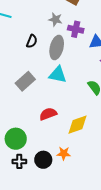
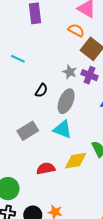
purple cross: (76, 29) -> (90, 75), moved
yellow diamond: (78, 125) -> (76, 161), moved

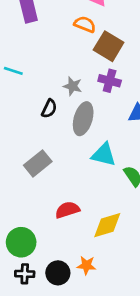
gray star: (70, 72) -> (73, 86), moved
cyan triangle: (63, 129) -> (104, 155), moved
yellow diamond: (76, 161) -> (107, 225), moved

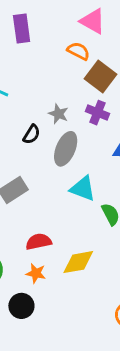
orange star: (86, 265) -> (36, 273), moved

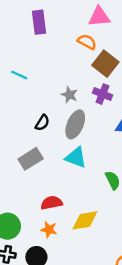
pink triangle: (93, 21) -> (99, 17), turned -35
black semicircle: (32, 134) -> (42, 123), moved
cyan triangle: (83, 189) -> (76, 158), moved

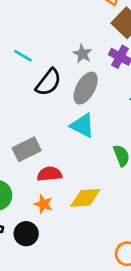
cyan line: (19, 75) -> (23, 56), moved
black semicircle: (42, 123) -> (48, 82), size x1.5
gray rectangle: (31, 159) -> (27, 149), moved

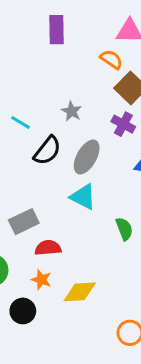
gray star: (82, 54) -> (72, 111), moved
yellow diamond: (85, 198) -> (80, 292), moved

